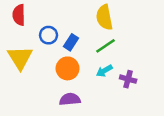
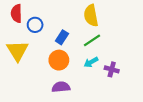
blue circle: (49, 35) -> (35, 25), moved

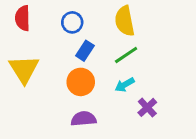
blue circle: (35, 25) -> (72, 22), moved
purple cross: (112, 69) -> (147, 107), moved, turned 32

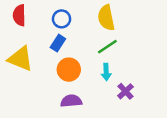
blue rectangle: (85, 51) -> (58, 43), moved
yellow triangle: (24, 69) -> (21, 59), turned -36
cyan arrow: (125, 85) -> (106, 72), turned -63

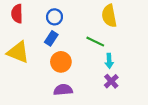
yellow semicircle: (106, 18) -> (109, 16), moved
green line: (107, 47) -> (95, 42), turned 60
cyan arrow: (106, 72) -> (109, 61), moved

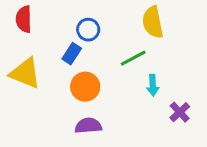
blue circle: (54, 17) -> (88, 30), moved
green line: (95, 42) -> (133, 58), turned -54
purple cross: (111, 81) -> (180, 112), moved

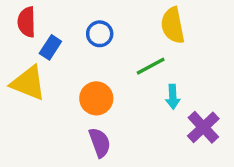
blue rectangle: (72, 54) -> (50, 47), moved
purple cross: (180, 112) -> (203, 127), size x1.4
purple semicircle: (88, 126) -> (100, 143), turned 75

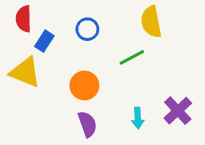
cyan arrow: (173, 97) -> (138, 118), moved

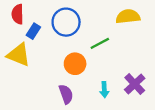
yellow semicircle: (151, 22) -> (128, 16), moved, turned 95
blue circle: (87, 29) -> (66, 22), size x1.6
orange circle: (84, 85) -> (75, 64), moved

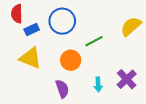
yellow semicircle: (128, 16) -> (131, 26), moved, turned -35
blue rectangle: (33, 31) -> (32, 30), turned 32
yellow triangle: (19, 55) -> (31, 58), moved

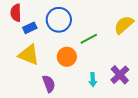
purple semicircle: (62, 89) -> (49, 84), moved

